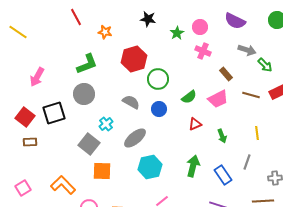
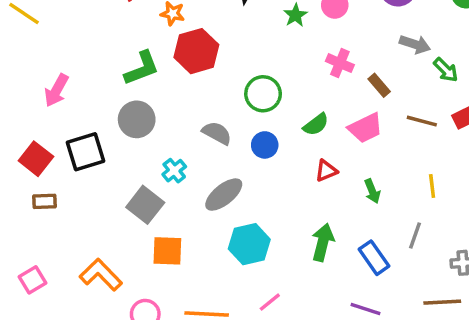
pink cross: (203, 51) -> (340, 63), moved
red hexagon: (134, 59) -> (196, 51), moved

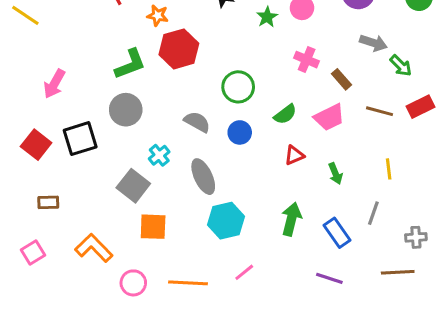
gray ellipse: (224, 195) -> (203, 177), turned -76
brown rectangle: (44, 201) -> (48, 202), moved

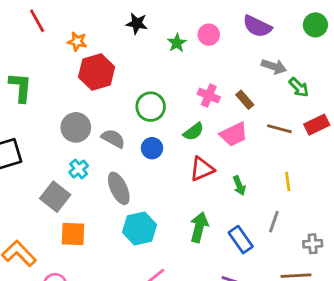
pink cross: (307, 60) -> (209, 96), moved
green L-shape: (130, 64) -> (20, 87), moved, turned -64
gray circle: (126, 110) -> (76, 127), moved
red triangle: (294, 155) -> (202, 169), size x1.4

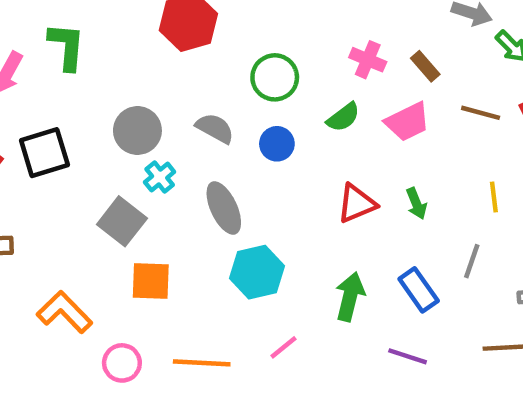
gray circle: (76, 127) -> (137, 131), moved
red triangle: (202, 169) -> (357, 204), moved
green arrow: (199, 227) -> (350, 297), moved

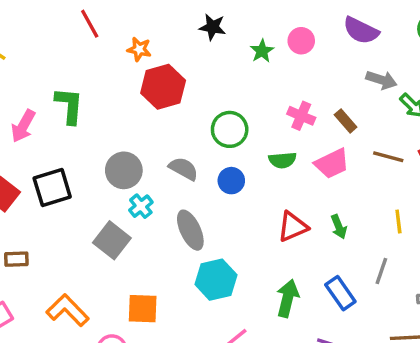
green semicircle: (343, 117) -> (282, 160), turned 32
orange square: (151, 281) -> (143, 309), moved

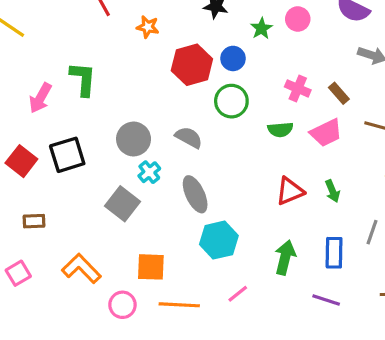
red hexagon: (163, 87) -> (192, 65), moved
blue circle: (231, 181) -> (233, 58), moved
blue rectangle: (340, 293) -> (334, 253), turned 36

